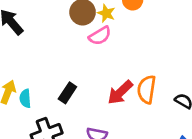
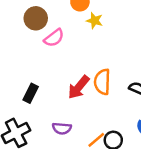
yellow star: (106, 13) -> (95, 21), moved

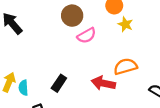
orange semicircle: (102, 82) -> (125, 66), moved, turned 65
red arrow: (79, 87) -> (103, 83), turned 55

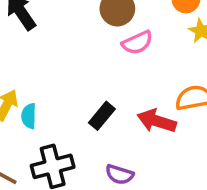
black rectangle: (59, 83) -> (102, 116), moved

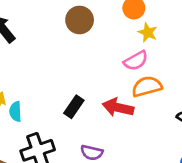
pink semicircle: (137, 43) -> (136, 61), moved

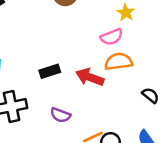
black rectangle: (74, 107) -> (50, 71), turned 30

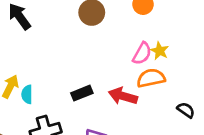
yellow star: (126, 13) -> (160, 51), moved
pink semicircle: (112, 37) -> (142, 53), turned -35

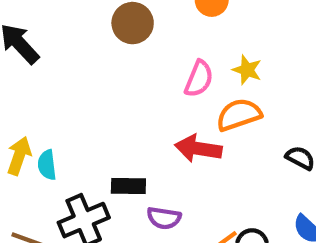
pink semicircle: (142, 53) -> (199, 79), moved
black rectangle: (82, 93) -> (128, 186), moved, turned 30

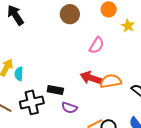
yellow star: (247, 70) -> (128, 26), moved
orange semicircle: (239, 115) -> (111, 81), moved

